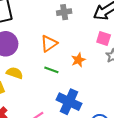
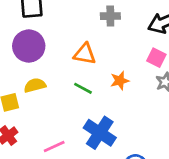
orange triangle: (49, 44) -> (85, 54), turned 36
yellow semicircle: (15, 73) -> (35, 85), turned -42

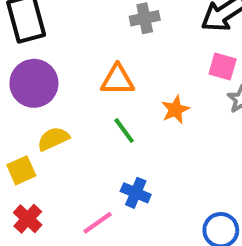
green line: (83, 88) -> (124, 130), turned 36
blue cross: (100, 133) -> (136, 193), moved, size x0.6

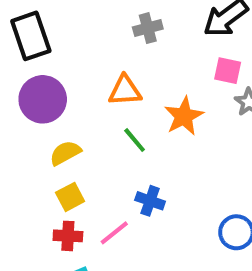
orange star: (175, 110) -> (184, 116), size x1.4
yellow square: (21, 170) -> (70, 197), moved
red cross: (28, 219) -> (68, 236), moved, turned -36

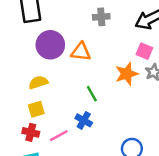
purple circle: (43, 99) -> (50, 45), moved
orange star: (184, 116) -> (127, 74), moved
green line: (135, 140) -> (92, 94), moved

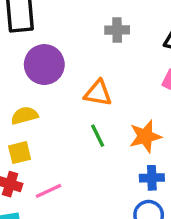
orange triangle: (81, 52) -> (98, 93), moved
orange star: (127, 74) -> (145, 136), moved
blue cross: (84, 120) -> (152, 178), moved, turned -35

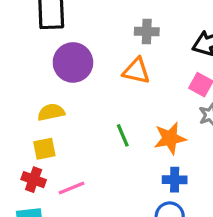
orange triangle: (98, 93) -> (136, 71), moved

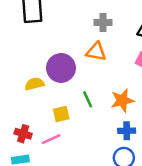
purple circle: (73, 62) -> (61, 68), moved
yellow square: (44, 149) -> (61, 114), moved

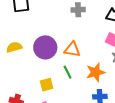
orange triangle: (96, 52) -> (72, 49), moved
yellow semicircle: (34, 84) -> (14, 47), moved

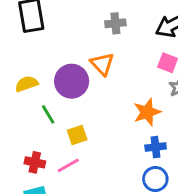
orange triangle: (72, 49) -> (102, 64), moved, turned 42
green line: (68, 72) -> (48, 114), moved

